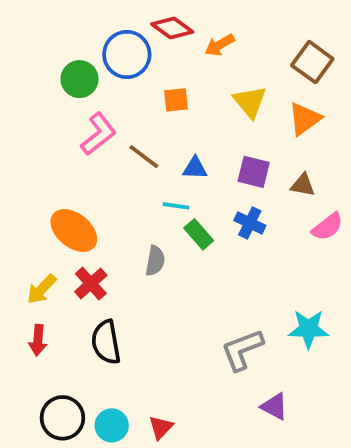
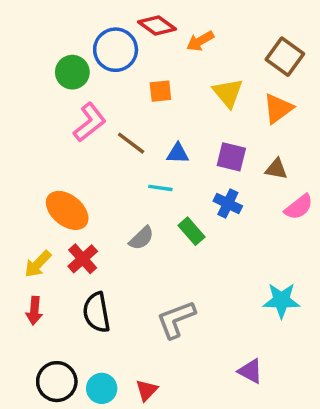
green rectangle: (199, 234) -> (192, 231), moved
gray semicircle: (155, 261) -> (141, 238), turned 36
gray L-shape: (242, 350) -> (176, 319), moved

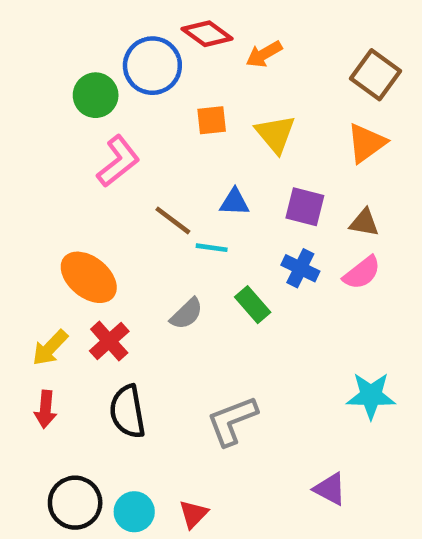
yellow triangle: (228, 93) -> (275, 134), moved
brown line: (131, 143) -> (173, 220), moved
pink semicircle: (299, 207) -> (362, 273), moved

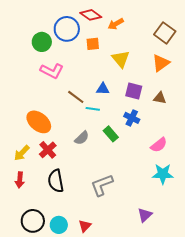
orange square: (212, 120) -> (93, 44), moved
pink L-shape: (118, 161) -> (52, 71), turned 65
pink semicircle: (362, 273) -> (159, 145), moved
purple triangle: (330, 489) -> (145, 215), turned 49

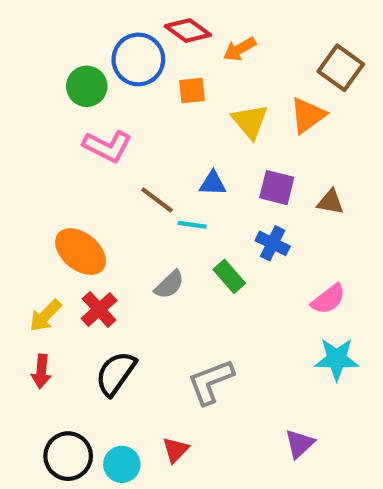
orange triangle: (161, 63) -> (308, 115), moved
black semicircle: (56, 181) -> (116, 373), turned 45
red triangle: (85, 226) -> (176, 450), moved

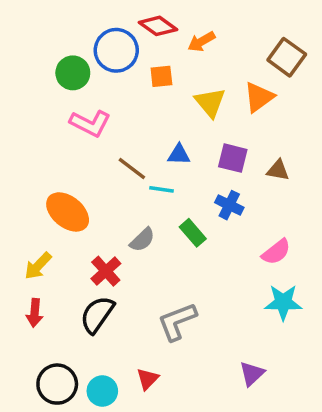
red cross: (99, 309) -> (106, 271), moved

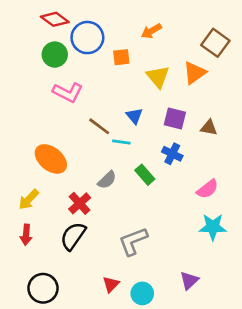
red diamond: (158, 26) -> (55, 19), moved
blue triangle: (179, 155) -> (134, 116), turned 48
cyan circle: (102, 391) -> (142, 293), moved

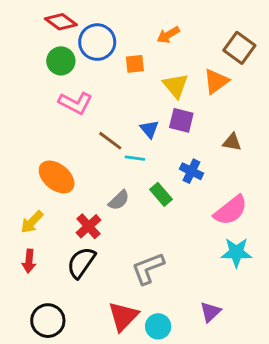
purple square: (175, 119) -> (181, 120), moved
pink semicircle: (208, 189) -> (231, 210), size x1.4
red triangle: (111, 284) -> (123, 316), size x1.6

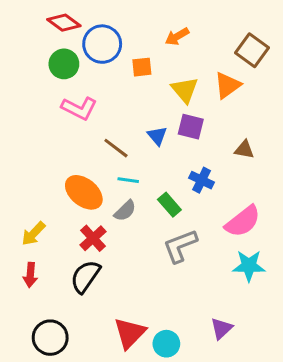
cyan line: (135, 158) -> (128, 180), moved
orange ellipse: (57, 177) -> (84, 192), moved
gray L-shape: (148, 268) -> (180, 246), moved

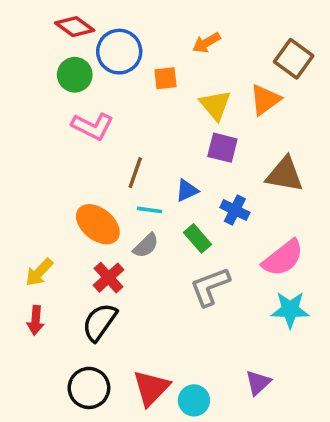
blue triangle: (157, 136) -> (187, 190), moved, turned 45
brown line: (116, 148) -> (135, 173), turned 72
brown triangle: (244, 150) -> (285, 174), size x1.6
black circle: (50, 338) -> (89, 388), moved

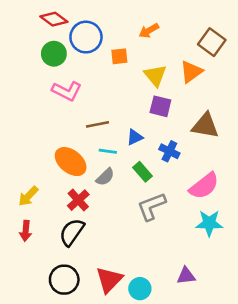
brown line: (135, 173) -> (98, 124), turned 60
purple triangle: (258, 383) -> (186, 276), turned 36

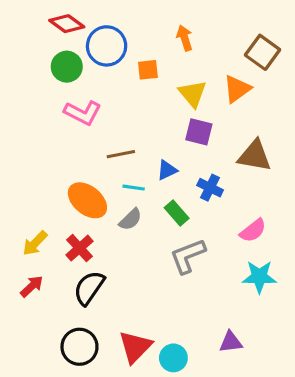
orange arrow: (149, 31) -> (185, 38), turned 102
pink semicircle: (204, 186) -> (253, 231), size x0.7
red cross: (78, 200) -> (79, 248), moved
red arrow: (26, 231) -> (32, 286), turned -138

